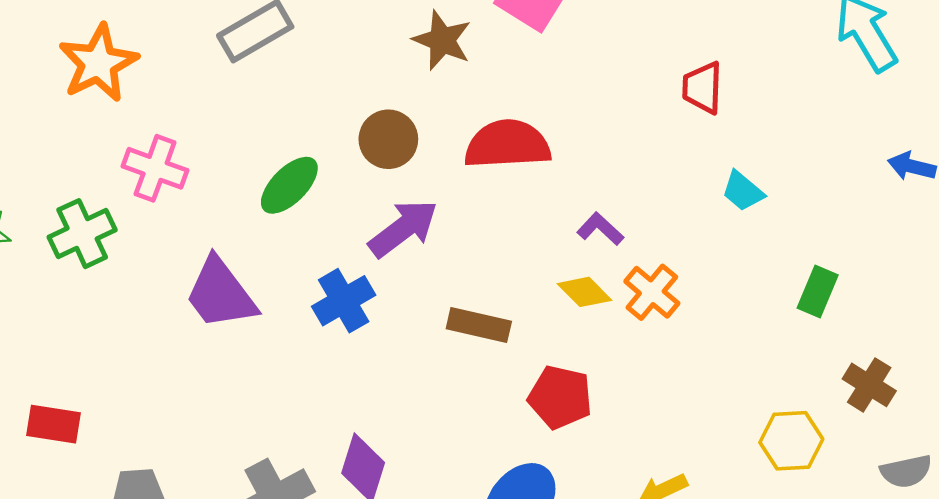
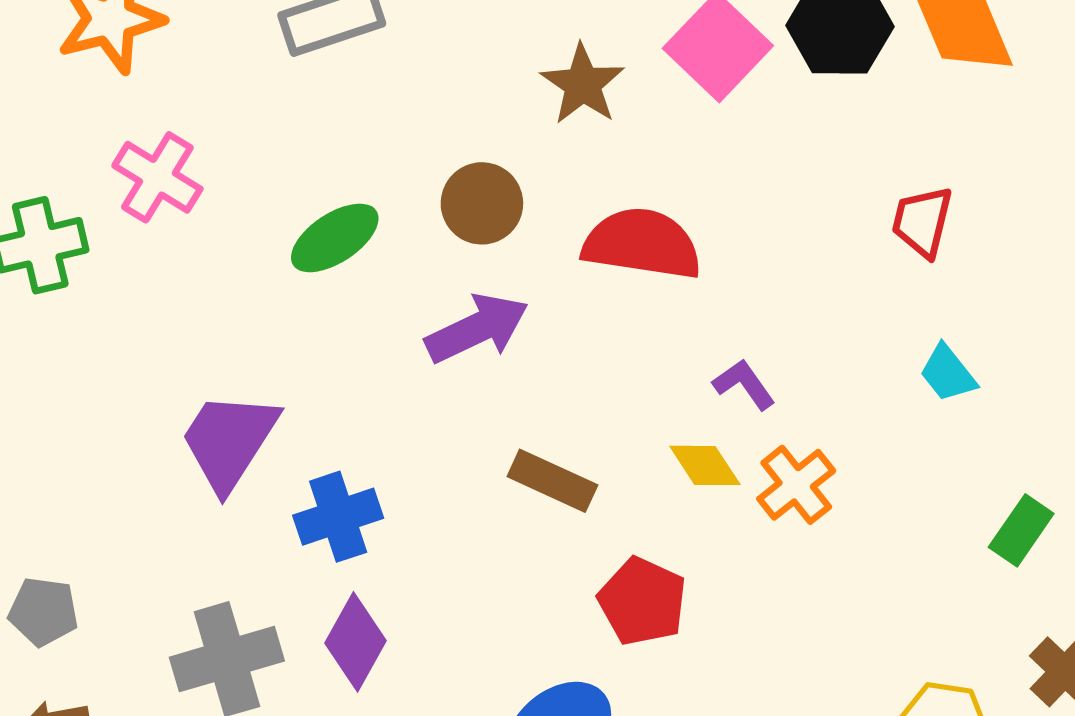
purple trapezoid: (221, 294) -> (229, 441), moved, turned 58
blue cross: (344, 301) -> (338, 517), moved

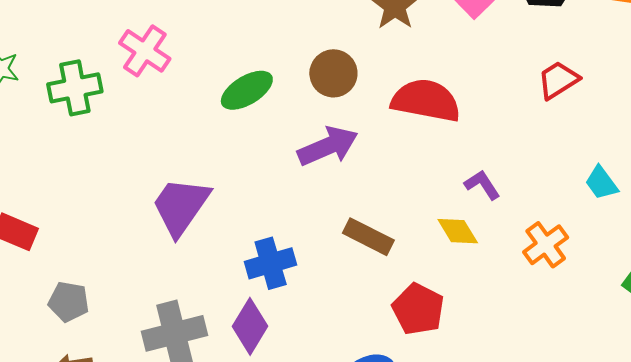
red trapezoid: (922, 222) -> (558, 80), moved, turned 42
orange cross: (796, 485) -> (546, 245), moved
blue cross: (338, 517) -> (271, 263), moved

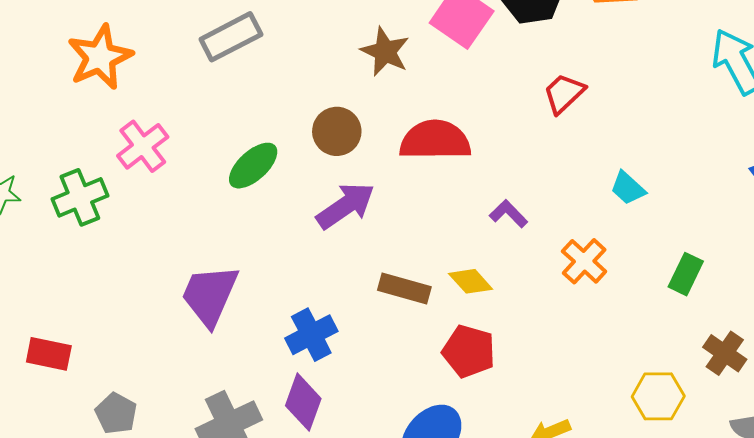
pink cross: (145, 51) -> (143, 146), turned 30
yellow diamond: (458, 231) -> (471, 281), moved
gray pentagon: (69, 302) -> (116, 413), turned 30

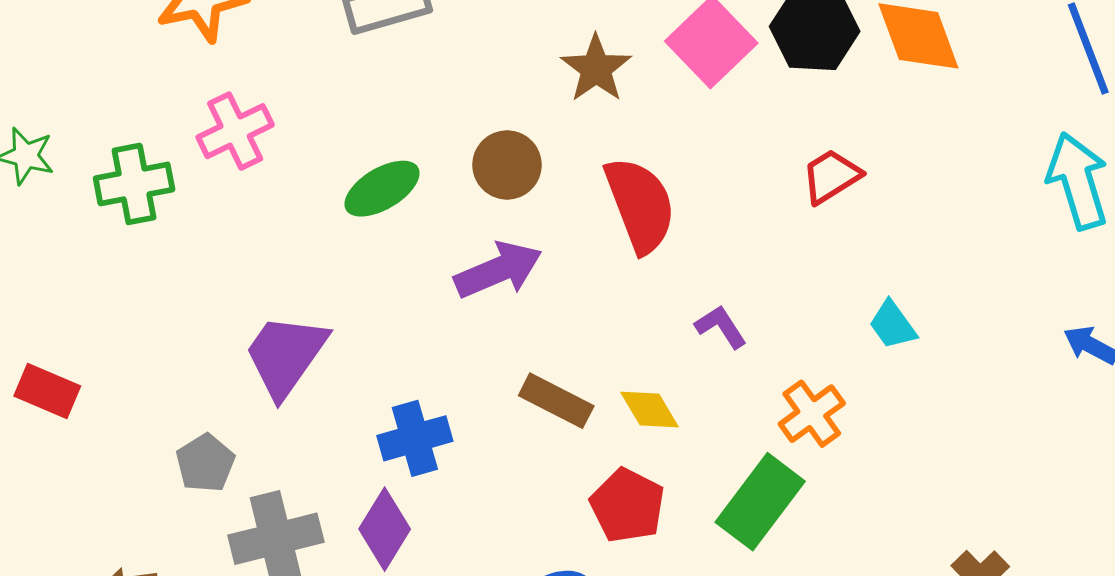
red semicircle: (435, 140) -> (640, 205), turned 58
green rectangle: (686, 274) -> (760, 502), moved, size x1.6
gray pentagon: (116, 413) -> (205, 463), moved

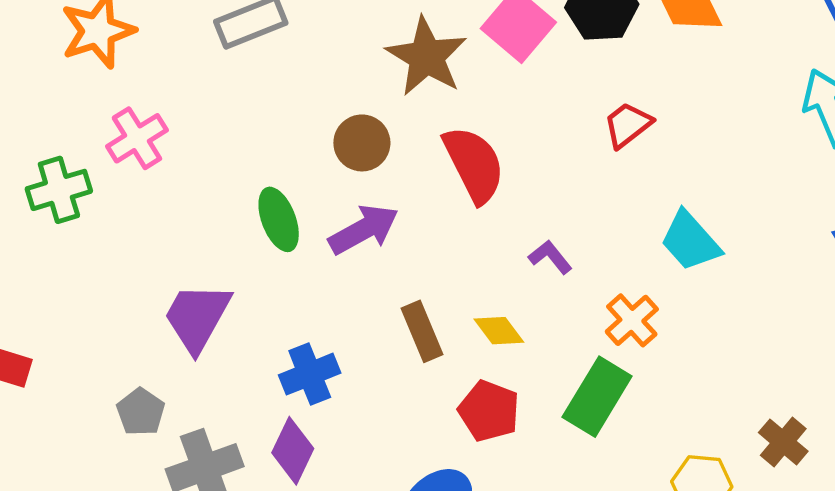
brown star: (596, 68) -> (427, 57), size x1.4
green ellipse: (382, 189) -> (279, 219), moved, turned -74
cyan trapezoid: (893, 325) -> (690, 241), size x1.5
brown rectangle: (556, 401) -> (422, 331), turned 46

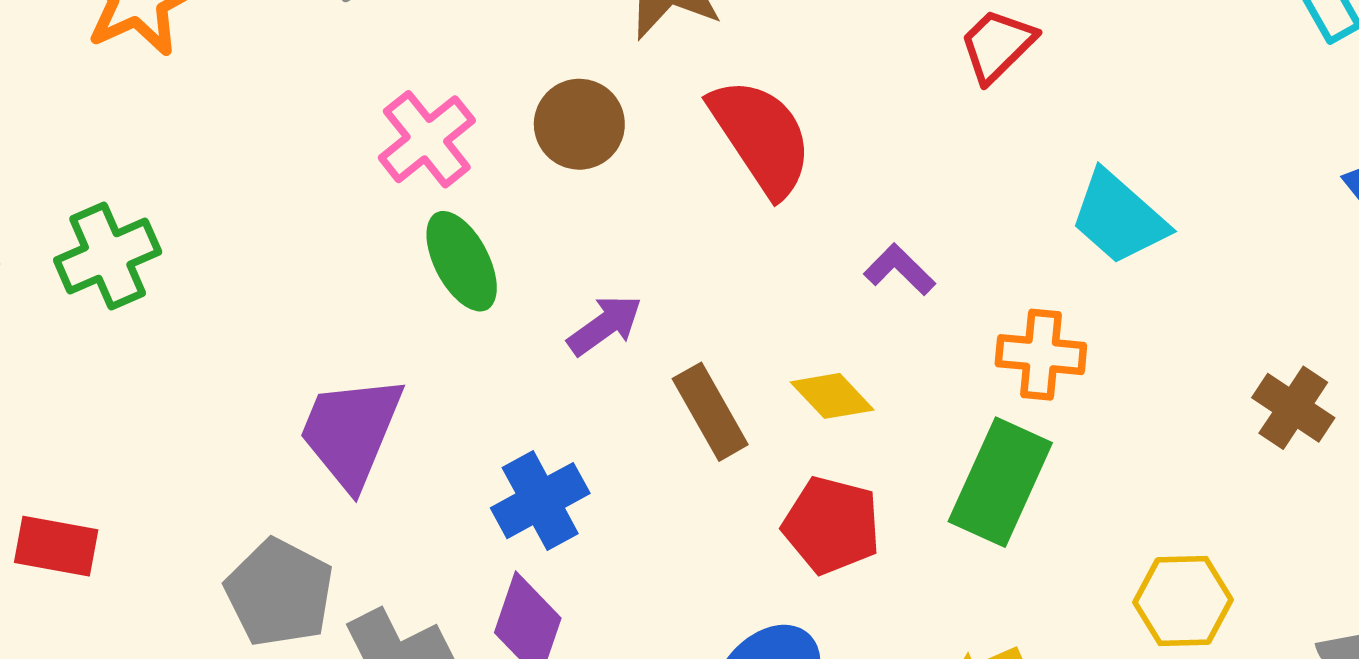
pink cross: (137, 138) -> (427, 139), moved
purple arrow: (364, 229) -> (605, 325), moved, size x0.7
orange cross: (632, 320) -> (1041, 355), turned -36
gray pentagon: (141, 412) -> (279, 593), size x1.4
brown cross: (783, 442) -> (1293, 408), moved

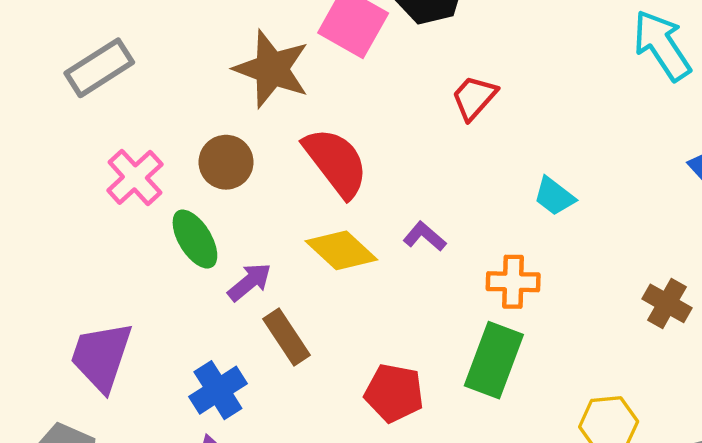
cyan trapezoid: (1119, 218) -> (554, 196), size x0.7
green ellipse: (462, 261) -> (195, 239), moved
yellow diamond: (832, 396) -> (341, 250), moved, size x1.4
brown rectangle: (710, 412) -> (286, 337), moved

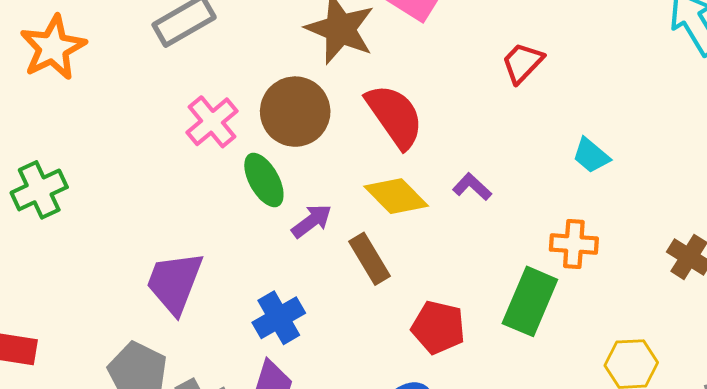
brown circle: (226, 162) -> (295, 112), size x1.4
orange cross: (513, 282) -> (574, 244), moved
brown rectangle: (286, 337) -> (369, 259), moved

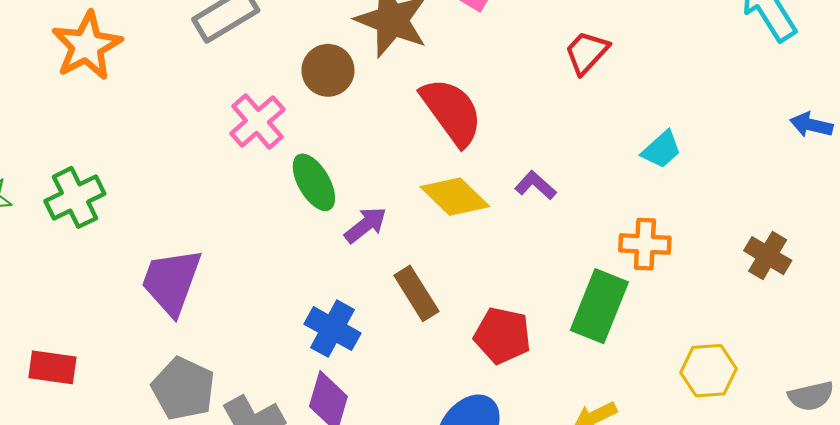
brown circle: (295, 112) -> (328, 70), moved, size x0.7
cyan trapezoid: (591, 155) -> (661, 150), turned -81
brown rectangle: (369, 259) -> (416, 293), moved
purple trapezoid: (174, 283) -> (171, 282), moved
blue cross: (279, 318) -> (333, 329), turned -30

